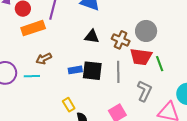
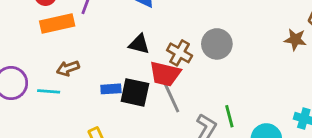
red trapezoid: (141, 57) -> (165, 74), moved
green line: (160, 64) -> (229, 116), moved
gray line: (118, 72) -> (172, 98), turned -30

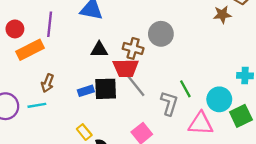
brown arrow: (68, 68) -> (47, 83), turned -36

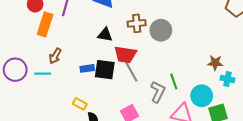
brown star: (222, 15) -> (215, 63), moved
brown cross: (133, 48) -> (137, 23), moved, turned -30
orange rectangle: (30, 50) -> (45, 24), turned -55
yellow rectangle: (84, 132) -> (80, 104), turned -32

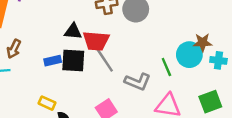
black triangle: (105, 35) -> (73, 31), moved
green line: (174, 82) -> (166, 67), moved
gray L-shape: (158, 92) -> (138, 82), turned 90
cyan circle: (202, 96) -> (189, 55), moved

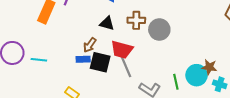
black triangle: (73, 31) -> (107, 23), moved
brown arrow: (14, 49) -> (90, 45), moved

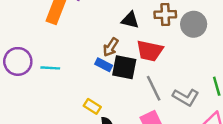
blue rectangle: (83, 59) -> (104, 65), turned 32
gray line: (126, 67) -> (154, 88), moved

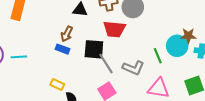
red trapezoid: (150, 51) -> (114, 29), moved
black square: (124, 67) -> (94, 49), moved

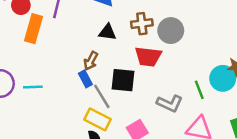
blue rectangle: (63, 49) -> (85, 79), turned 40
gray line: (106, 64) -> (102, 96), moved
yellow rectangle: (57, 85) -> (97, 119), moved, size x1.5

